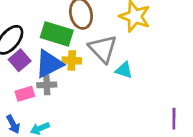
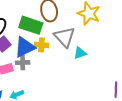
cyan triangle: (124, 70) -> (80, 53), turned -40

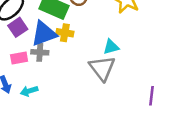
gray triangle: (65, 37) -> (102, 68), moved

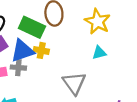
cyan triangle: (111, 47) -> (99, 53), moved

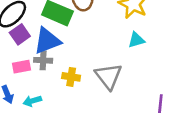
yellow cross: (41, 50) -> (71, 77), moved

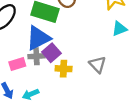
purple square: (20, 34) -> (51, 53), moved
gray triangle: (109, 76) -> (98, 64), size x0.7

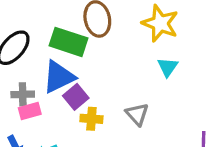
cyan triangle: (119, 29) -> (168, 67), turned -35
gray cross: (36, 56) -> (23, 94), moved

